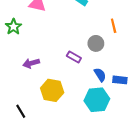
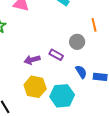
purple arrow: (31, 63) -> (32, 60), moved
cyan hexagon: (97, 100) -> (62, 96), moved

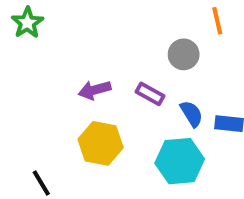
purple rectangle: (56, 55) -> (150, 94), moved
cyan hexagon: (62, 96) -> (180, 161), moved

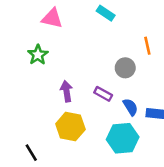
green star: (27, 23) -> (38, 55), moved
purple arrow: (95, 90) -> (67, 91), turned 96

